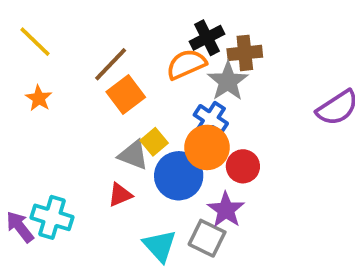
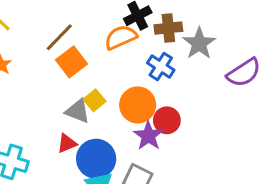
gray star: (228, 81) -> (199, 43), moved
blue cross: (211, 119) -> (161, 66), moved
blue circle: (179, 176) -> (96, 159), moved
purple star: (226, 210) -> (148, 136), moved

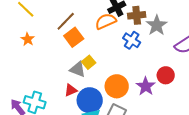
orange circle: (138, 105) -> (117, 86), moved
red circle: (167, 120) -> (166, 75), moved
purple star: (148, 136) -> (146, 86), moved

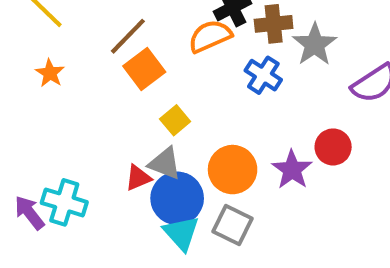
gray triangle: (78, 69) -> (165, 163), moved

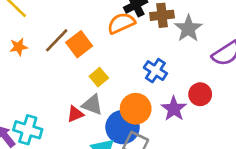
brown line: (128, 36) -> (57, 40), moved
orange star: (50, 73) -> (19, 47), turned 30
blue cross: (263, 75) -> (155, 71), moved
blue circle: (177, 198) -> (123, 127), moved

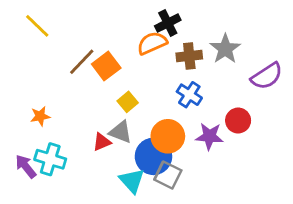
brown cross: (162, 15) -> (189, 56), moved
orange star: (19, 47) -> (40, 116), moved
purple star: (174, 109) -> (209, 136), turned -30

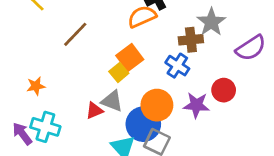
brown cross: (189, 56) -> (191, 40), moved
orange square: (106, 66) -> (130, 57), moved

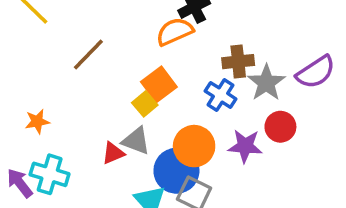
gray star: (211, 22) -> (266, 83), moved

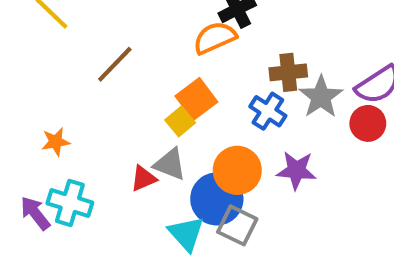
red circle: (280, 127) -> (368, 123), moved

